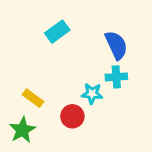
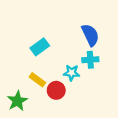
cyan rectangle: (57, 32) -> (40, 47), moved
yellow rectangle: (33, 98) -> (37, 80), moved

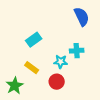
blue semicircle: (90, 35) -> (82, 17), moved
red circle: (56, 90) -> (57, 82), moved

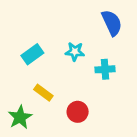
cyan rectangle: (34, 40) -> (32, 54), moved
cyan star: (61, 62) -> (75, 52), moved

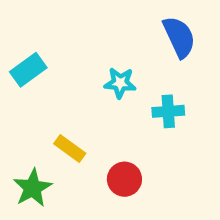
cyan rectangle: (32, 54) -> (28, 70), moved

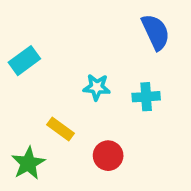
cyan star: (120, 83) -> (97, 87), moved

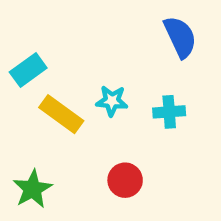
yellow rectangle: (61, 129) -> (61, 114), moved, size x1.4

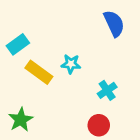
cyan cross: (169, 112) -> (107, 90), moved, turned -30
red circle: (125, 180) -> (99, 125), moved

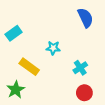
yellow rectangle: (39, 72) -> (29, 67), moved
red circle: (99, 125) -> (84, 93), moved

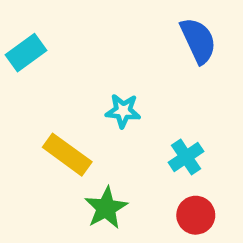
cyan rectangle: (14, 33) -> (26, 53), moved
green star: (16, 90) -> (106, 208), moved

